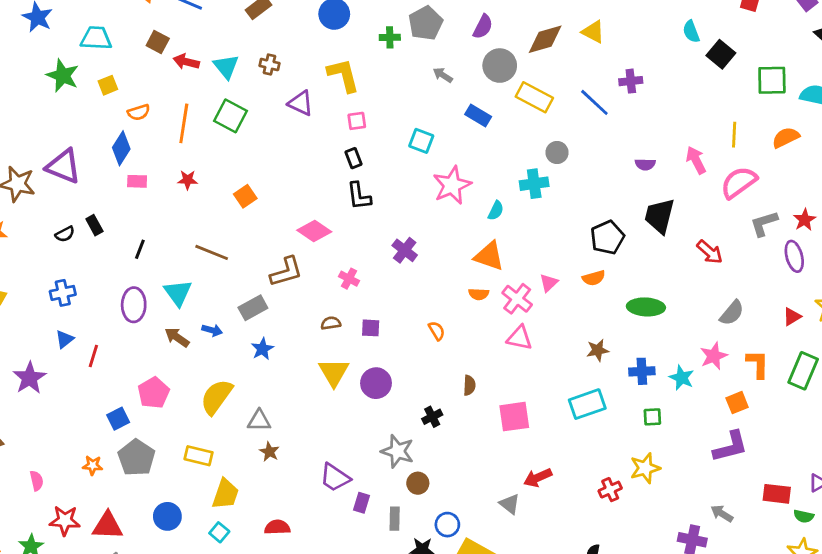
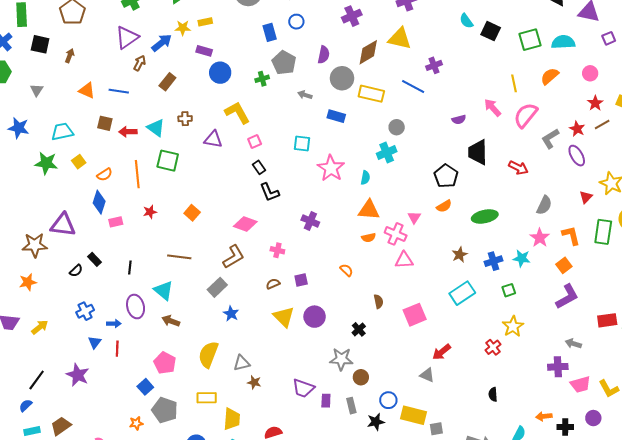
yellow triangle: (593, 32) -> (400, 39), size x1.4
blue arrow: (212, 330) -> (114, 324), moved

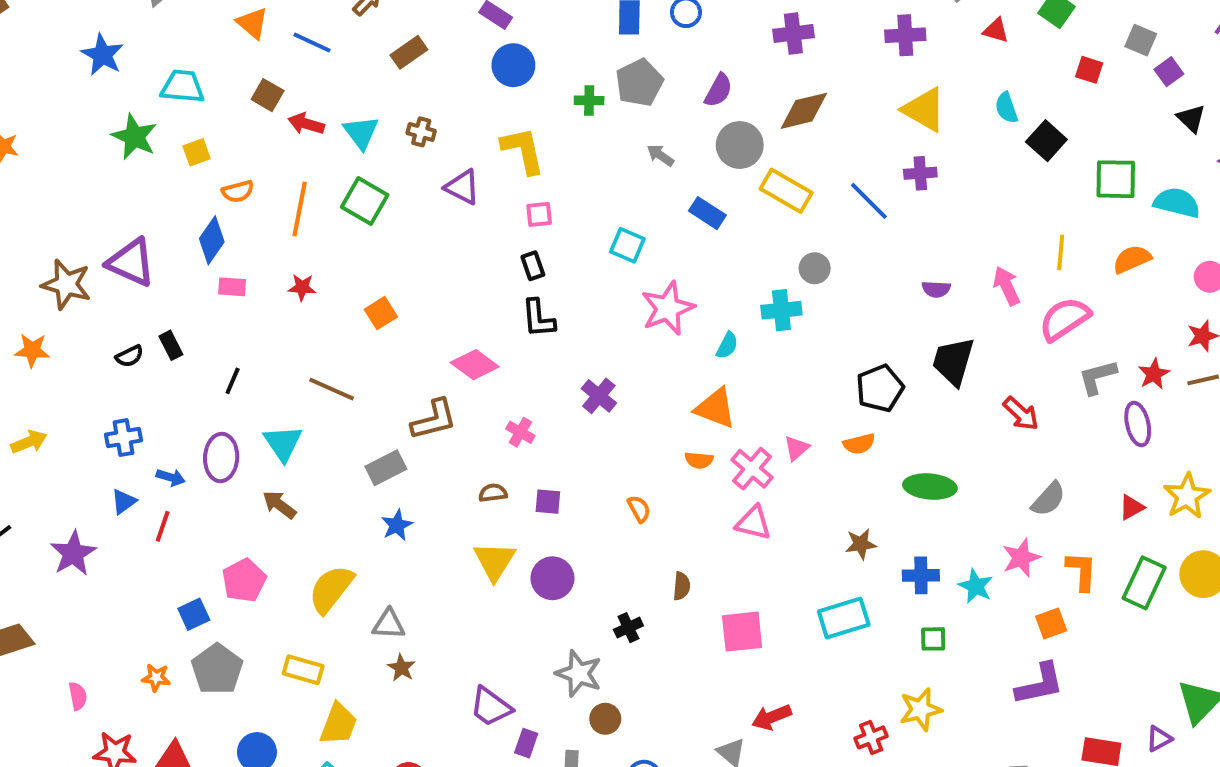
yellow triangle: (400, 39) -> (924, 110), moved

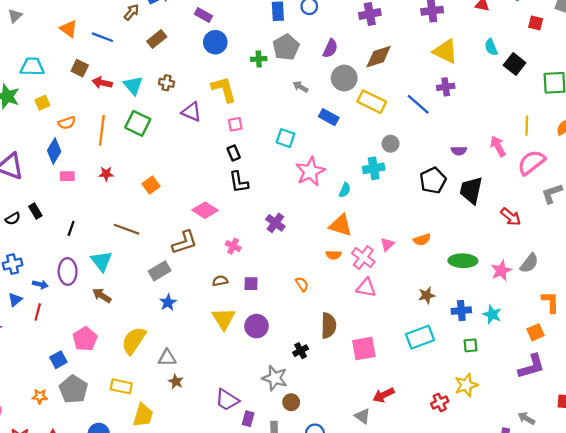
black pentagon: (880, 388) -> (433, 180), moved
pink star: (1021, 558) -> (501, 271), moved
brown semicircle: (682, 586) -> (329, 326), size x1.6

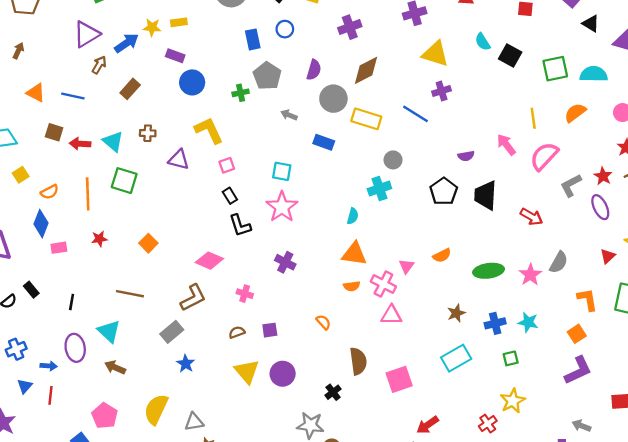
pink star: (310, 172) -> (282, 207), moved

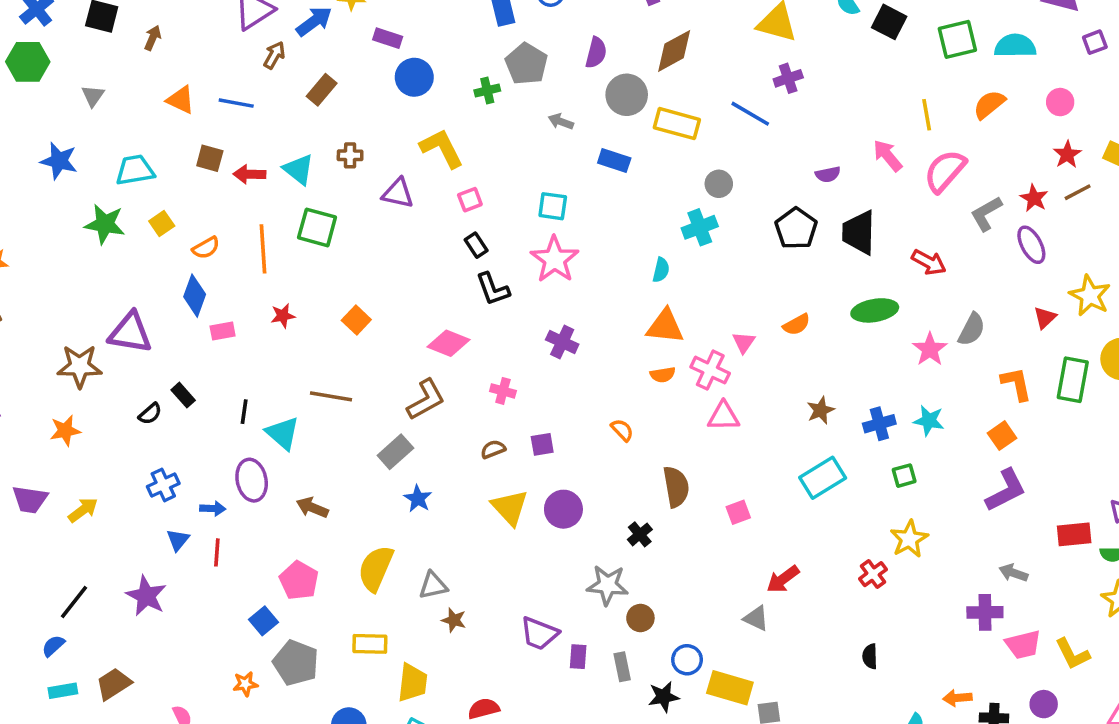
green ellipse: (489, 271) -> (875, 310), moved
cyan triangle: (109, 331) -> (283, 433), moved
pink square: (399, 379) -> (738, 512), size x0.6

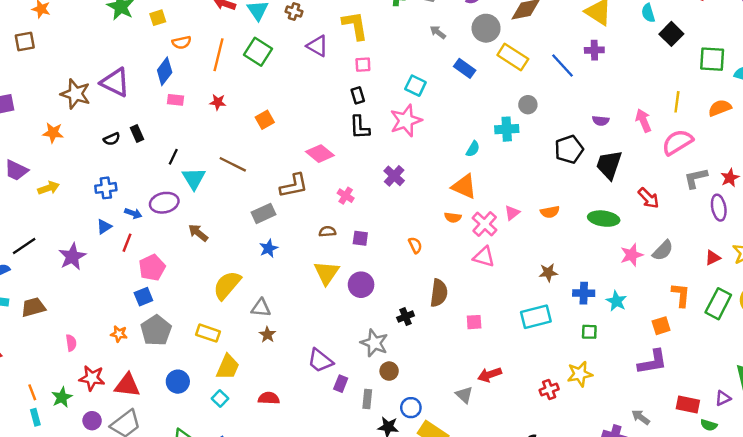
purple ellipse: (252, 480) -> (164, 203), turned 72
pink pentagon: (299, 580) -> (152, 268), moved

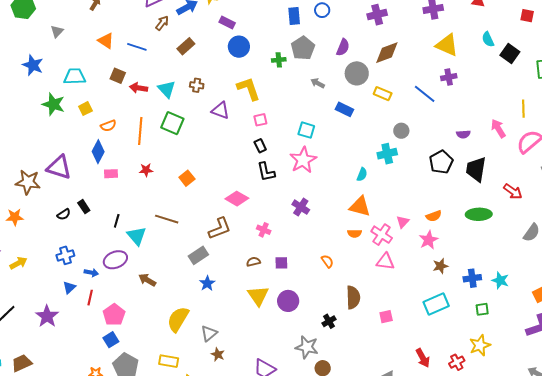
yellow rectangle: (513, 57) -> (383, 94), size x0.7
pink star: (632, 255) -> (429, 240), moved
gray triangle: (261, 308) -> (209, 333), turned -36
red arrow: (490, 375) -> (423, 358), moved, turned -90

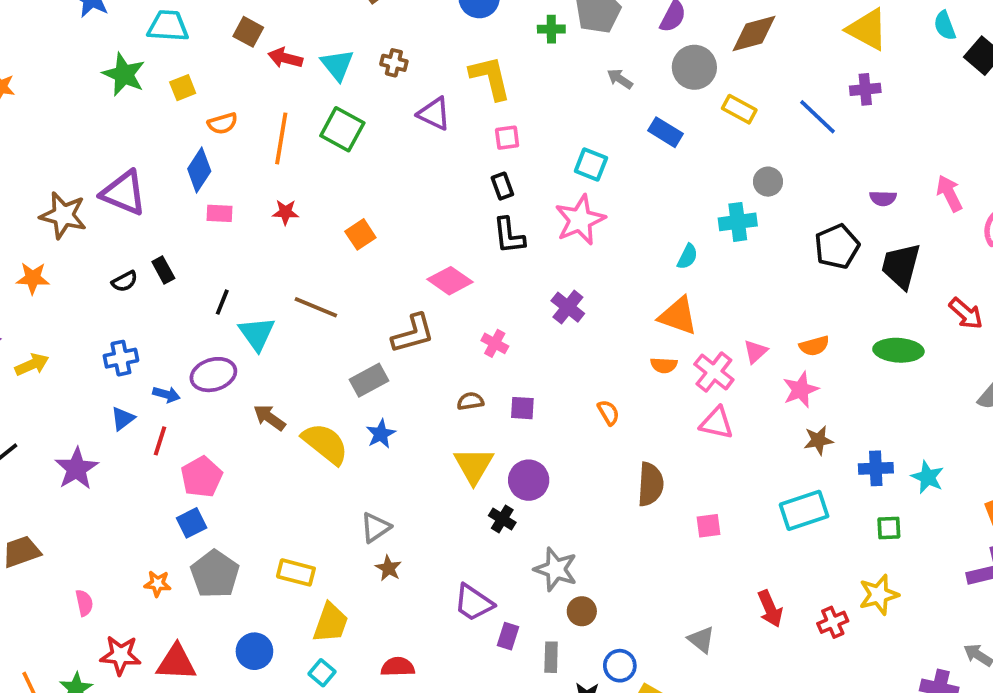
yellow semicircle: (178, 319) -> (325, 444), moved, turned 92
black cross: (329, 321) -> (502, 519), moved, turned -32

